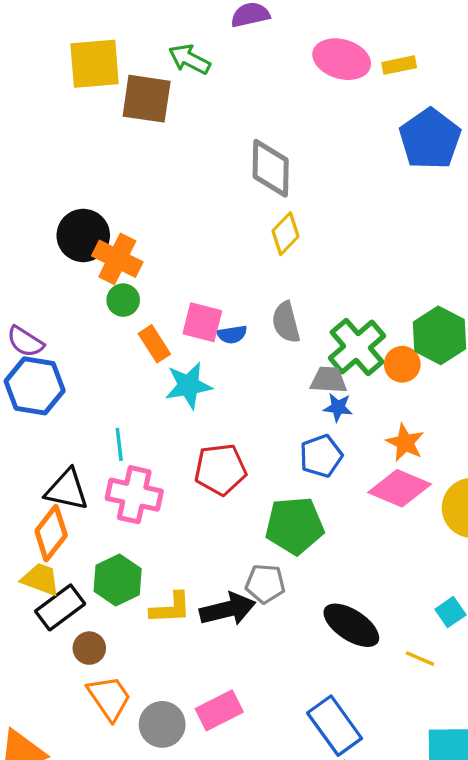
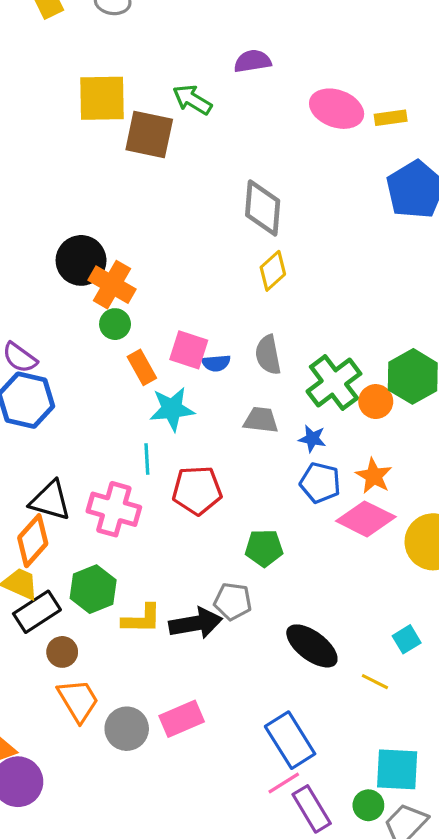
gray trapezoid: (329, 380) -> (261, 420), moved
cyan line: (119, 444) -> (147, 459), moved
blue pentagon: (321, 456) -> (320, 483), moved, turned 30
green pentagon: (295, 526) -> (264, 548), size x0.7

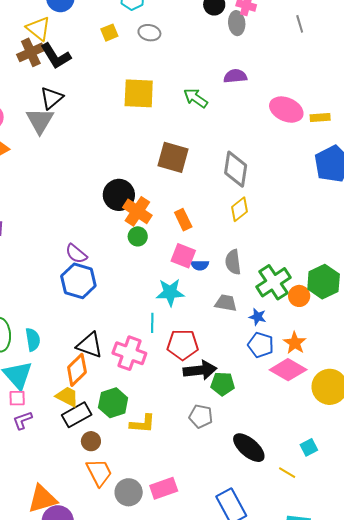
brown square: (149, 135) -> (173, 157), moved
orange rectangle: (142, 367) -> (183, 220), moved
black arrow: (196, 623) -> (200, 370), moved

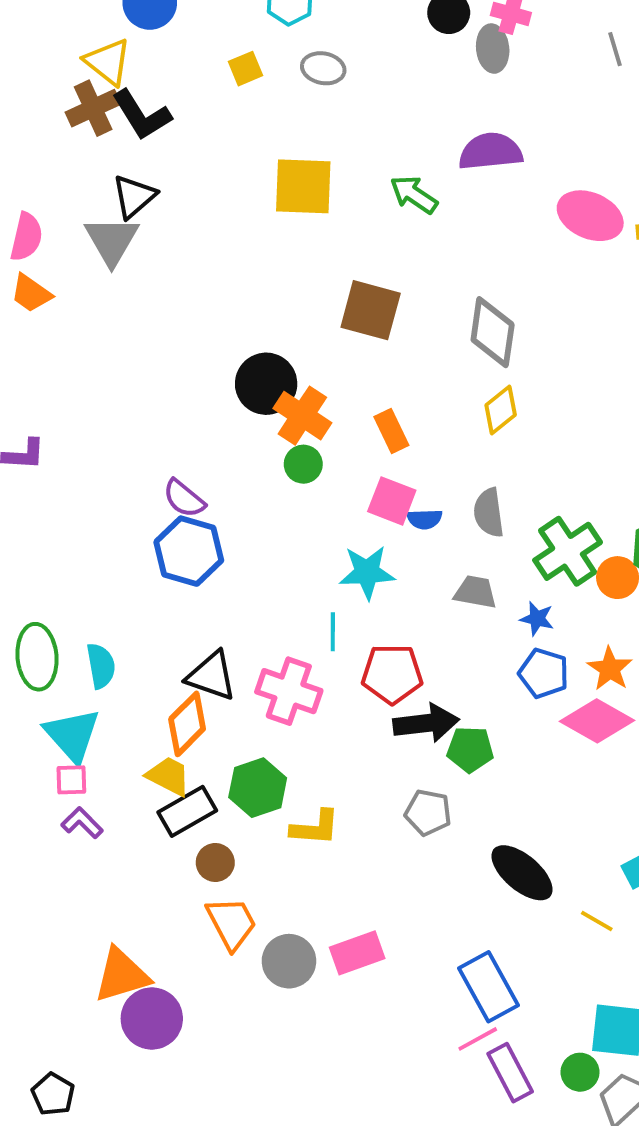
purple semicircle: (235, 76) -> (490, 151), size x1.4
purple L-shape: (23, 420) -> (82, 823), turned 65

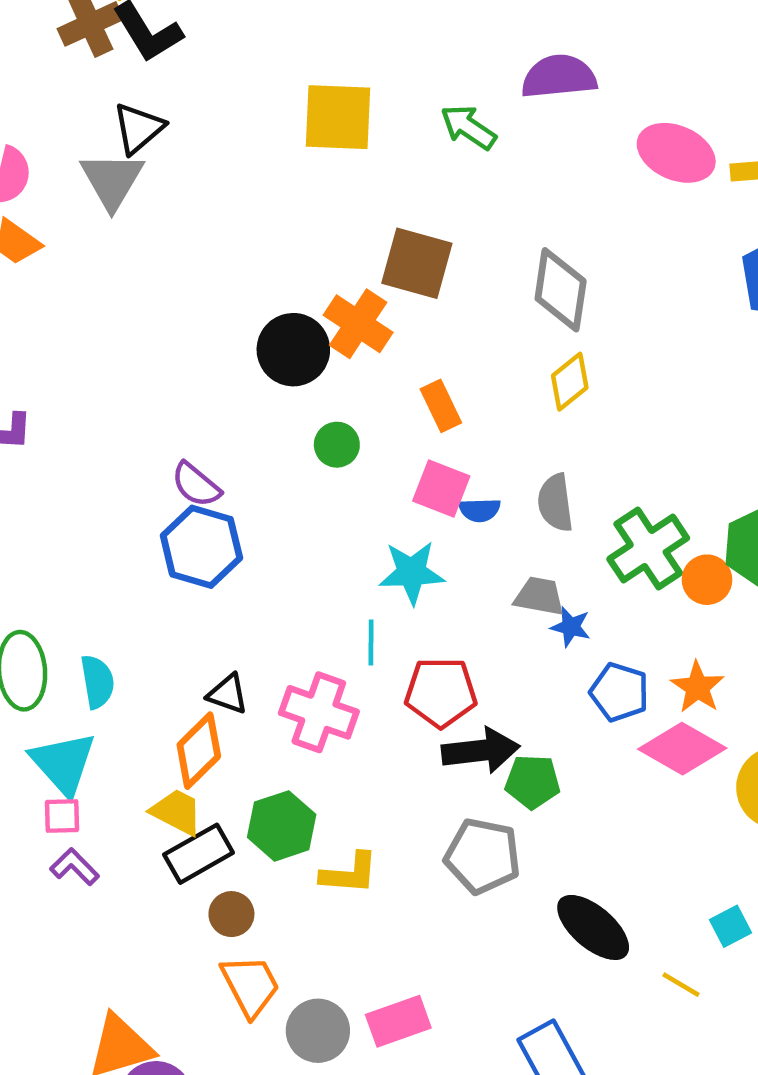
orange cross: (302, 416) -> (358, 324), moved
blue star: (537, 619) -> (571, 627), moved
black triangle: (211, 676) -> (228, 694), size x0.7
gray pentagon: (428, 813) -> (483, 856), size x1.4

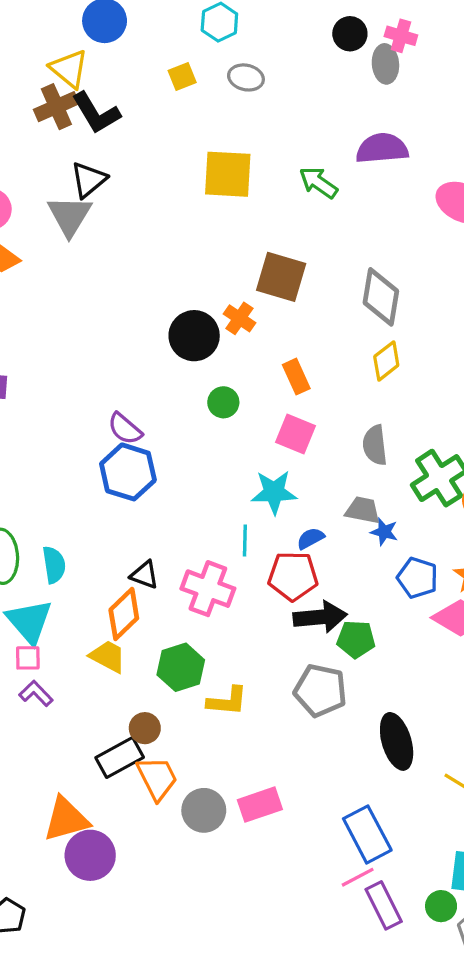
orange cross: (358, 324) -> (239, 318), size x0.7
blue semicircle: (480, 510) -> (310, 538), moved, turned 152
black rectangle: (199, 854) -> (120, 757), moved
black ellipse: (593, 927) -> (397, 741), turned 32

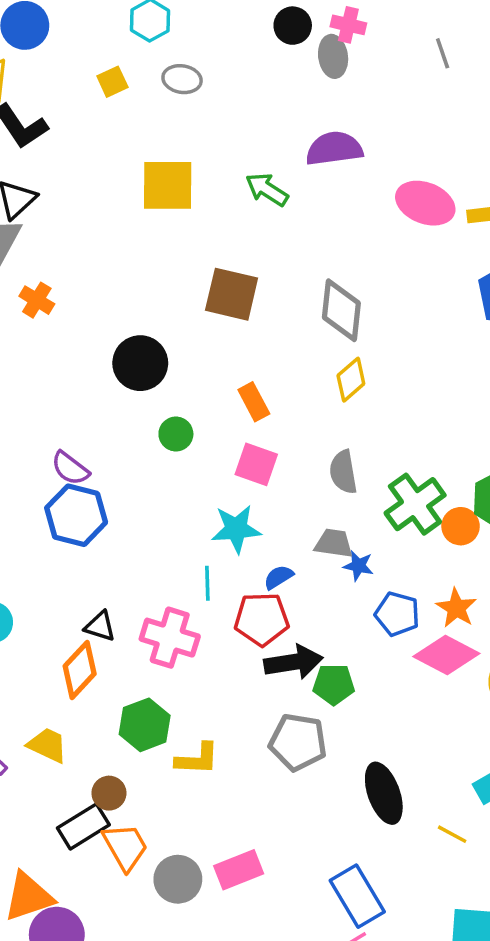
orange cross: (239, 318) -> (37, 300), moved
yellow trapezoid: (108, 656) -> (48, 745), moved

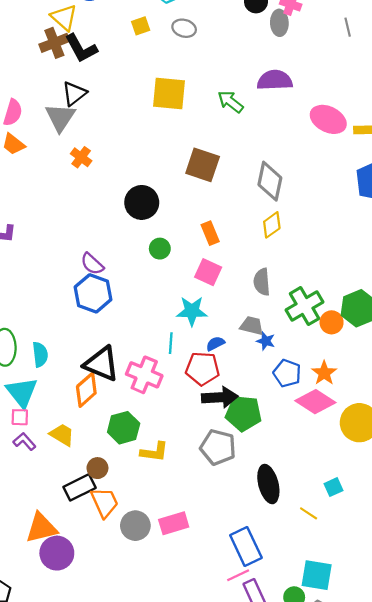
black triangle: (100, 626) -> (102, 364), size x1.8
green pentagon: (334, 684) -> (244, 413), size x1.4

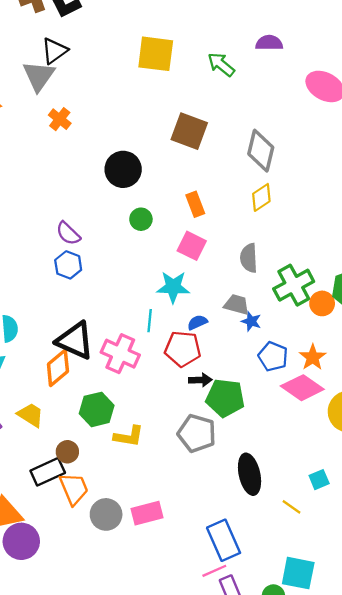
purple semicircle: (275, 80) -> (269, 43), size x0.7
blue hexagon: (93, 293) -> (68, 265), size x0.7
black arrow: (220, 397) -> (200, 380), size x0.6

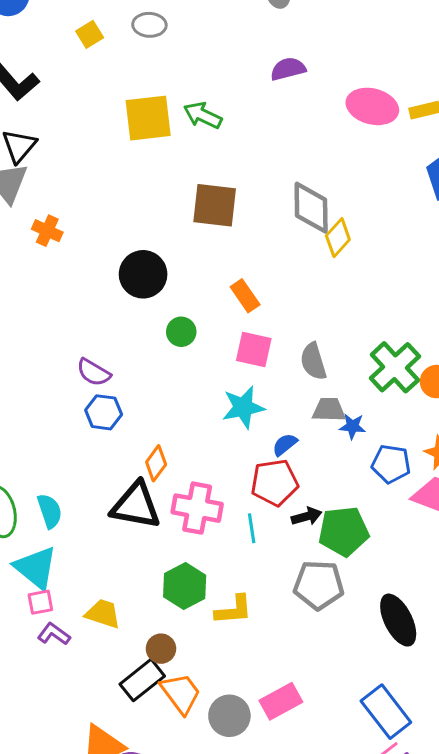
green arrow: (221, 64) -> (203, 115), moved
yellow diamond: (261, 197) -> (338, 238), moved
gray semicircle: (249, 258) -> (313, 361), moved
cyan line: (150, 321) -> (252, 528), moved
orange diamond: (58, 368) -> (156, 463), moved, size x0.7

